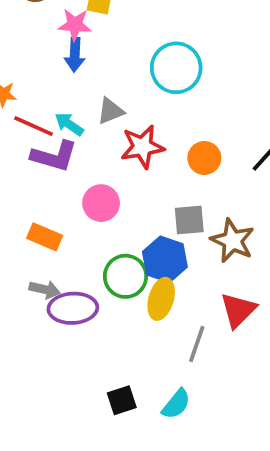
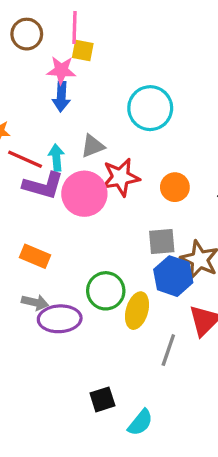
cyan arrow: (69, 124) -> (56, 158), turned 50
pink circle: (101, 203) -> (84, 194), moved, size x1.4
blue hexagon: (165, 259) -> (173, 276), moved
cyan semicircle: (176, 404) -> (140, 423), moved

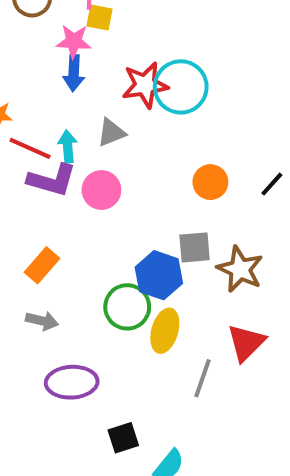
red star: (121, 177) -> (145, 85), moved
pink circle: (84, 194) -> (101, 190), size x0.7
orange rectangle: (35, 256) -> (42, 265), turned -72
blue hexagon: (173, 276) -> (159, 275), moved
purple ellipse: (60, 319) -> (72, 382), moved

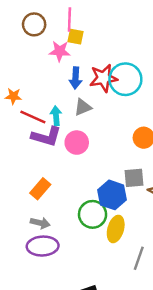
blue arrow: (74, 73) -> (75, 78), moved
purple ellipse: (72, 382) -> (43, 246), moved

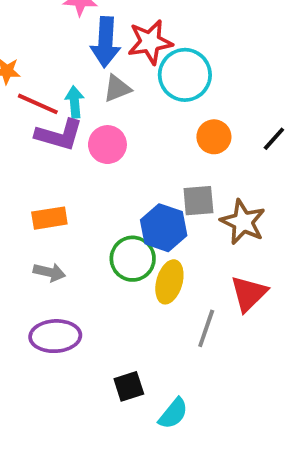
blue arrow: (75, 78) -> (106, 42), size x1.4
cyan circle: (125, 79) -> (185, 75), moved
orange rectangle: (40, 189) -> (49, 218), turned 40
purple ellipse: (43, 246) -> (55, 336), moved

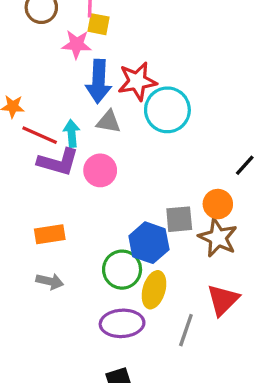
gray triangle: (117, 88) -> (109, 122), turned 32
orange circle: (214, 137) -> (218, 204), moved
purple ellipse: (55, 336) -> (122, 323), moved

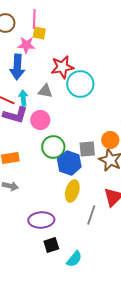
blue arrow: (98, 81) -> (17, 67), moved
green circle: (122, 270) -> (53, 147), moved
purple ellipse: (122, 323) -> (41, 220), moved

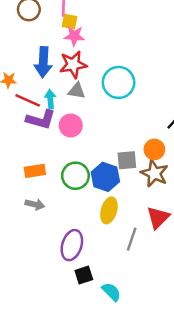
pink star: (26, 45) -> (74, 36), moved
red star: (62, 67) -> (73, 65), moved
green circle: (53, 147) -> (75, 176), moved
purple ellipse: (41, 220) -> (72, 245), turned -70
cyan semicircle: (74, 259) -> (111, 292), turned -84

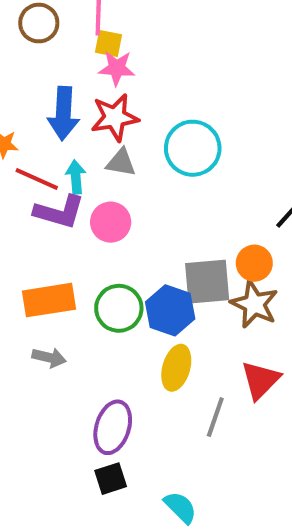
gray square: (127, 160) -> (207, 282), size x1.4
orange rectangle: (35, 171) -> (49, 300), size x1.4
black square: (84, 275) -> (111, 479), moved

